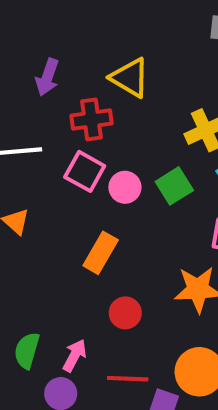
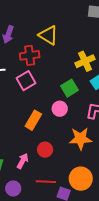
pink square: (85, 171) -> (26, 81), turned 30
pink circle: (125, 187) -> (60, 109), moved
pink arrow: (75, 356) -> (23, 161), moved

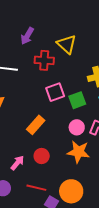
pink square: (26, 81) -> (55, 92), moved
pink circle: (60, 109) -> (77, 127), moved

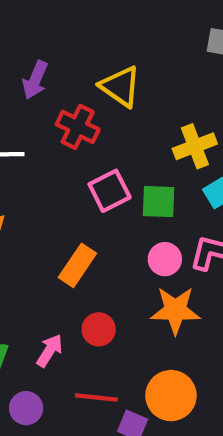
red cross: (44, 60) -> (78, 127), turned 30
green square: (77, 100) -> (159, 202), turned 30

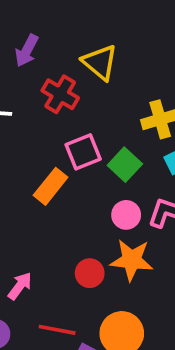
green square: (159, 202) -> (125, 165), turned 36
orange rectangle: (77, 265) -> (51, 186), moved
red circle: (99, 329) -> (90, 273), moved

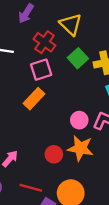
pink square: (83, 152) -> (41, 70), moved
green square: (125, 165) -> (78, 58), moved

